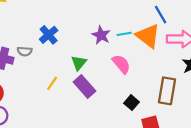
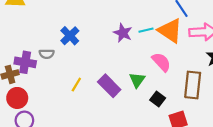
green triangle: (79, 63) -> (137, 80), moved
pink semicircle: (121, 64) -> (161, 62), moved

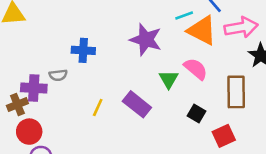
cyan line: (146, 30) -> (184, 16), moved
purple star: (123, 33) -> (146, 40), size x1.4
blue cross: (70, 36) -> (83, 50), turned -36
green triangle: (137, 80) -> (169, 79), moved

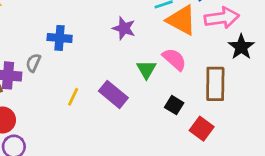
purple star: (146, 40) -> (124, 28), size x0.7
gray semicircle: (58, 75) -> (33, 63), turned 120
red square: (224, 136) -> (202, 129), turned -30

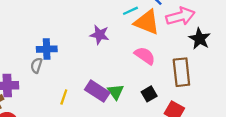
gray semicircle: (33, 63) -> (36, 65), moved
green triangle: (146, 69) -> (116, 92), moved
black square: (174, 105) -> (149, 94), turned 35

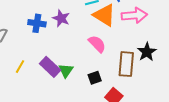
black star: (200, 39) -> (147, 52), moved
blue cross: (47, 49) -> (37, 23), moved

